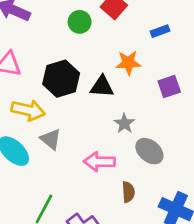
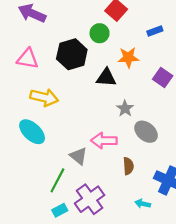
green circle: (80, 22) -> (100, 33), moved
black hexagon: (61, 79) -> (72, 54), moved
purple square: (169, 86) -> (163, 77), turned -36
gray triangle: (51, 139) -> (79, 156), moved

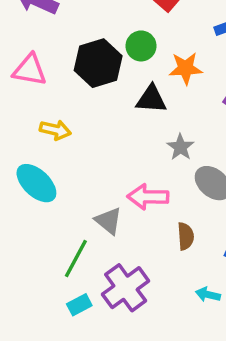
green circle: (100, 33) -> (141, 46), moved
yellow arrow: (44, 97) -> (55, 130), size x0.7

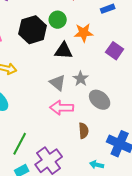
gray triangle: (108, 221) -> (58, 83), moved

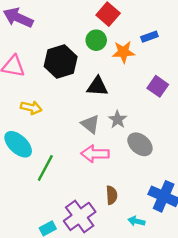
green circle: (58, 20) -> (96, 40), moved
orange star: (84, 33) -> (123, 52), moved
brown semicircle: (84, 131) -> (112, 195), moved
green line: (20, 144) -> (45, 168), moved

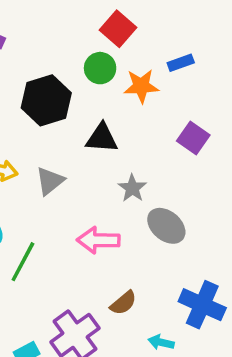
gray triangle: (90, 124) -> (50, 181), moved, turned 42
brown semicircle: (112, 195) -> (123, 303), turned 54

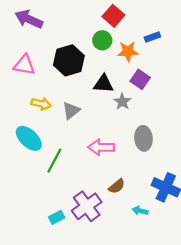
purple square: (193, 138) -> (140, 79), moved
gray star: (132, 188) -> (122, 102), moved
gray ellipse: (166, 226) -> (143, 138), turned 45

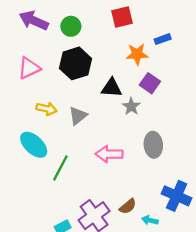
red square: (113, 16) -> (122, 17), turned 35
green circle: (102, 40) -> (71, 26), moved
pink triangle: (24, 65) -> (29, 68), turned -35
brown semicircle: (117, 186) -> (128, 206), moved

